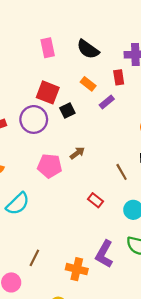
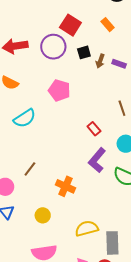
purple rectangle: (107, 102) -> (119, 64), moved, turned 48
black square: (67, 110) -> (84, 52), moved
brown arrow: (77, 153) -> (100, 61), moved, turned 136
purple L-shape: (104, 254) -> (97, 160), moved

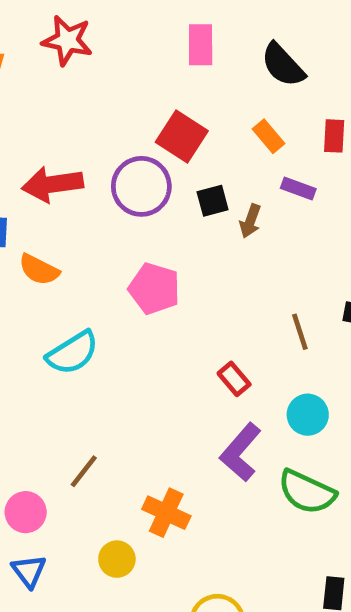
purple rectangle: (119, 64) -> (298, 189), moved
yellow circle: (43, 215) -> (117, 559), moved

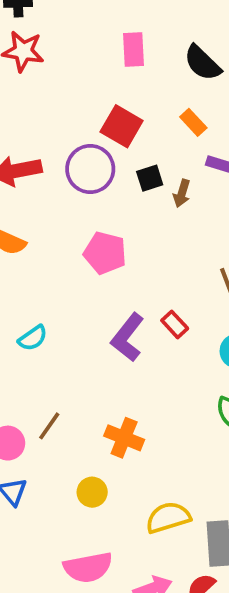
cyan semicircle: (73, 353) -> (33, 338), moved, size x0.7
purple L-shape: (241, 452) -> (128, 337), moved
brown line: (84, 471) -> (49, 426), moved
yellow circle: (117, 559) -> (92, 492), moved

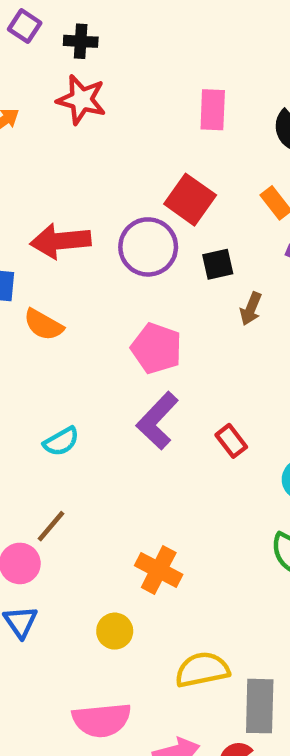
brown arrow: (182, 193) -> (251, 309), moved
purple L-shape: (128, 337) -> (157, 421), moved
brown line: (49, 426) -> (51, 526), moved

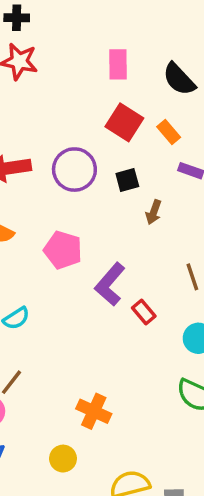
red square: (190, 200) -> (124, 122), moved
pink pentagon: (156, 348) -> (63, 250), moved
purple L-shape: (157, 421) -> (110, 284), moved

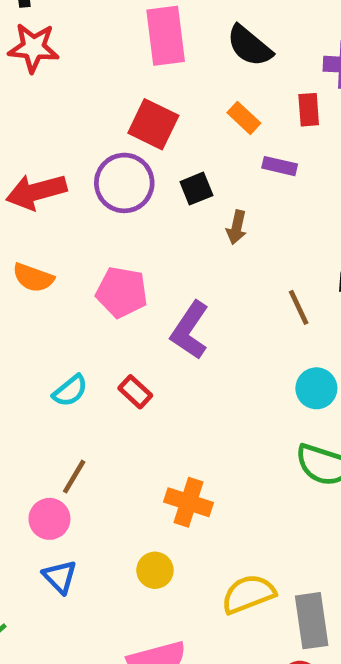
pink rectangle: (118, 64) -> (166, 36), size x1.4
red square: (124, 122) -> (153, 124), moved
red rectangle: (144, 312) -> (135, 392), moved

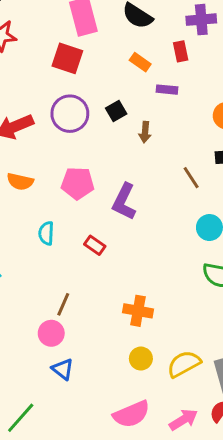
red square: (153, 124) -> (67, 58), moved
cyan semicircle: (70, 391) -> (46, 233), moved, turned 140
yellow circle: (155, 570) -> (141, 359), moved

